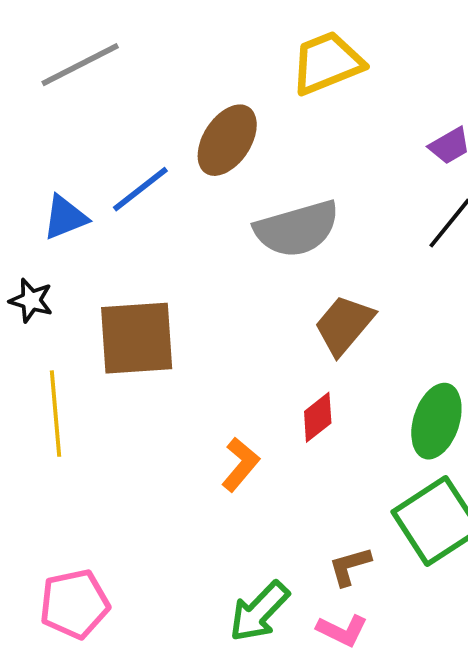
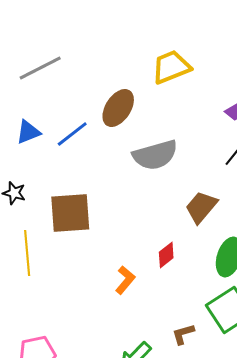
blue triangle: (65, 217) -> (28, 132), moved
brown trapezoid: (344, 325) -> (201, 207), moved

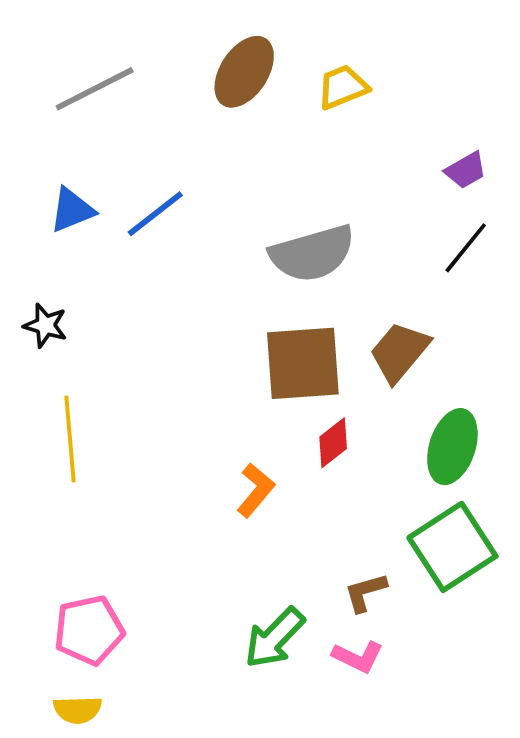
yellow trapezoid: (171, 67) -> (343, 87), size x0.7
brown ellipse: (118, 108) -> (244, 72), moved
brown square: (70, 213) -> (303, 363), moved

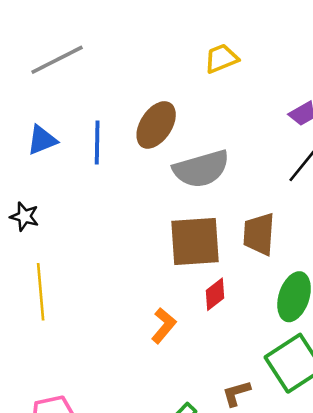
brown ellipse: (244, 72) -> (156, 125), moved
blue line: (155, 214) -> (97, 143), turned -51
brown trapezoid: (399, 352) -> (259, 234), turned -36

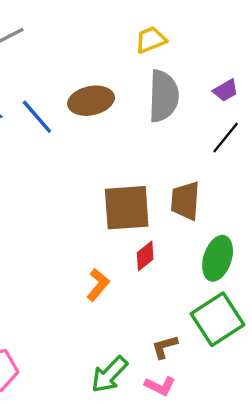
brown ellipse: (156, 125) -> (91, 101), turned 45
blue line: (97, 143) -> (37, 117), turned -42
gray semicircle: (201, 169) -> (163, 96), moved, turned -72

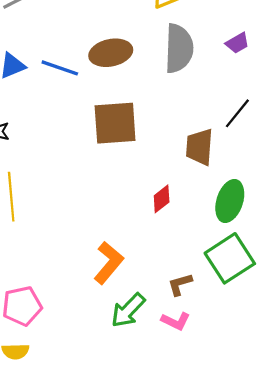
blue line: (37, 117) -> (60, 68), turned -30
black line: (226, 138) -> (237, 113), moved
brown square: (127, 208) -> (115, 123), moved
orange L-shape: (98, 285) -> (109, 263), moved, size x1.4

